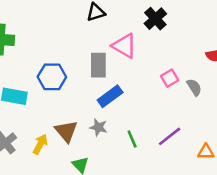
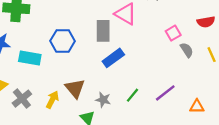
pink square: (170, 78) -> (173, 33), moved
gray star: (98, 127) -> (103, 100), moved
green line: (132, 139) -> (133, 95), turned 63

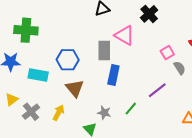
blue rectangle: (113, 58) -> (113, 75), turned -42
brown triangle: (75, 88) -> (75, 88), moved
purple line: (165, 93) -> (157, 90), moved

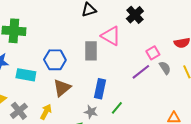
blue rectangle: (113, 75) -> (100, 89), moved
brown triangle: (75, 88) -> (62, 88), turned 30
purple line: (157, 90) -> (141, 72), moved

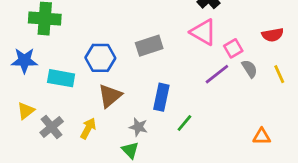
pink triangle: (111, 36) -> (203, 32), moved
gray rectangle: (91, 51) -> (149, 46), turned 72
gray star: (91, 112) -> (138, 127), moved

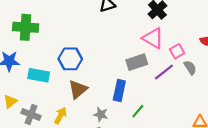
gray rectangle: (149, 46) -> (137, 62), moved
gray cross: (52, 127) -> (31, 114), turned -30

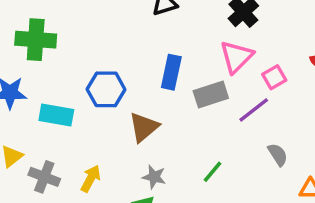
pink triangle: (153, 38) -> (237, 57), turned 45
gray semicircle: (190, 68) -> (278, 155), moved
brown triangle: (78, 89) -> (144, 127), moved
blue rectangle: (119, 90) -> (171, 72), moved

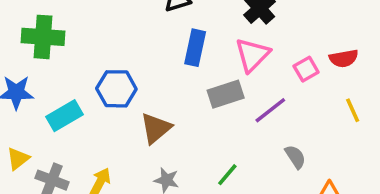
blue rectangle: (171, 72) -> (195, 48), moved
pink square: (274, 77) -> (306, 69), moved
cyan rectangle: (56, 115) -> (65, 116), turned -40

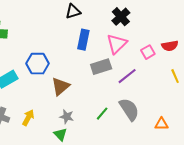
gray semicircle: (295, 157) -> (129, 109), moved, size x1.6

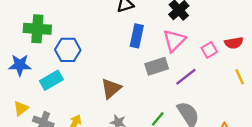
blue hexagon: (38, 64) -> (68, 50), moved

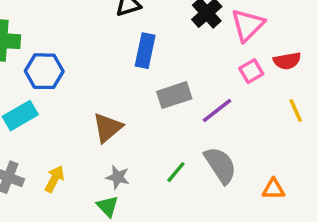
pink triangle: (174, 41) -> (248, 25), moved

